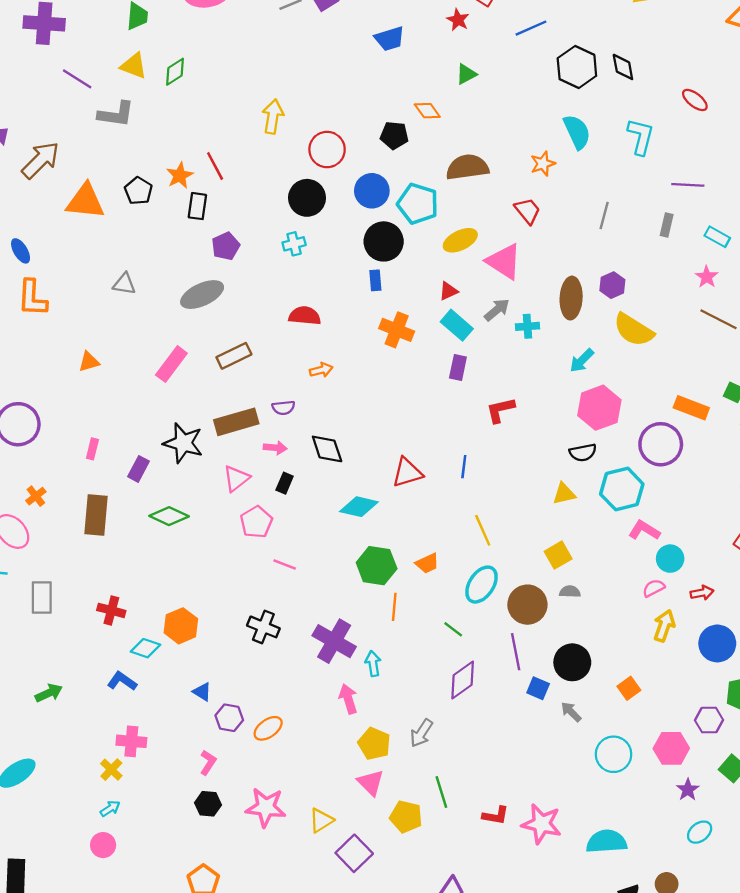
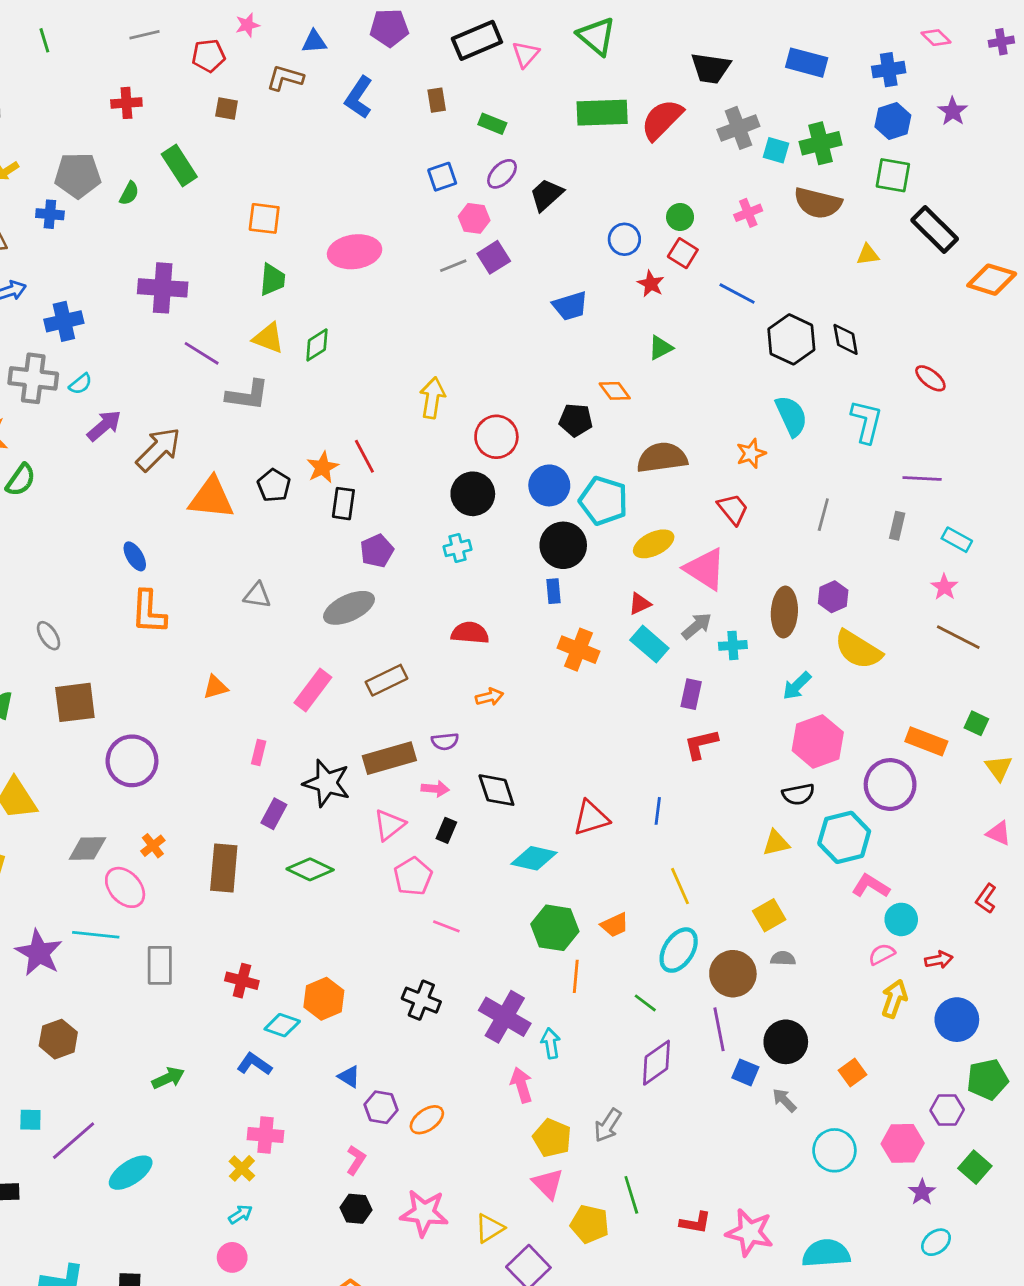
blue line: (531, 28) -> (737, 293), turned 52
purple rectangle: (458, 368) -> (691, 694), moved
pink rectangle: (92, 449) -> (259, 753), moved

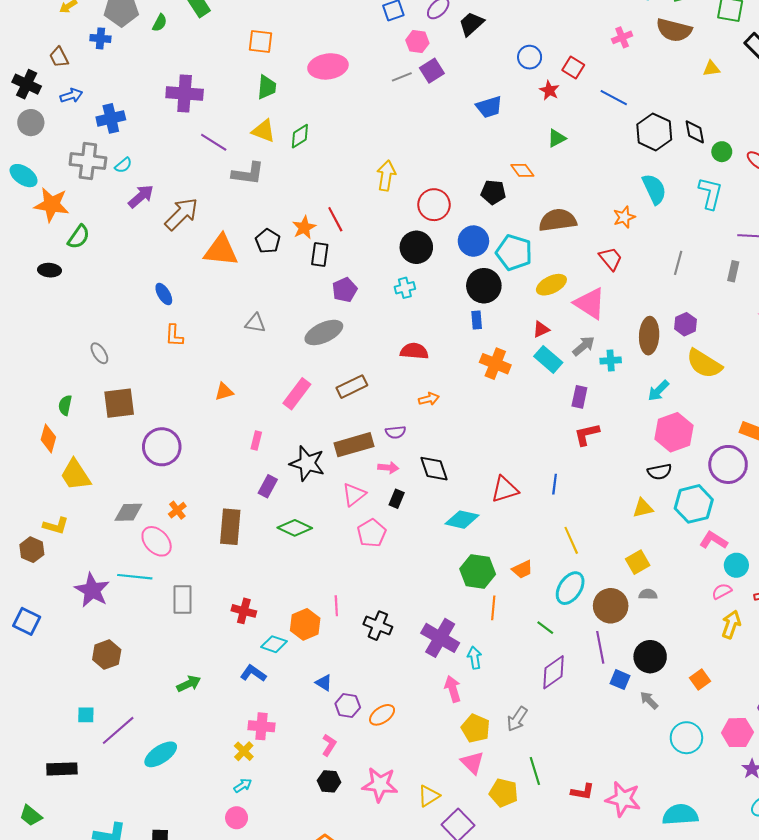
green circle: (680, 217) -> (722, 152), moved
orange L-shape: (149, 612) -> (174, 336), size x0.7
pink line: (446, 926) -> (336, 606), moved, turned 66

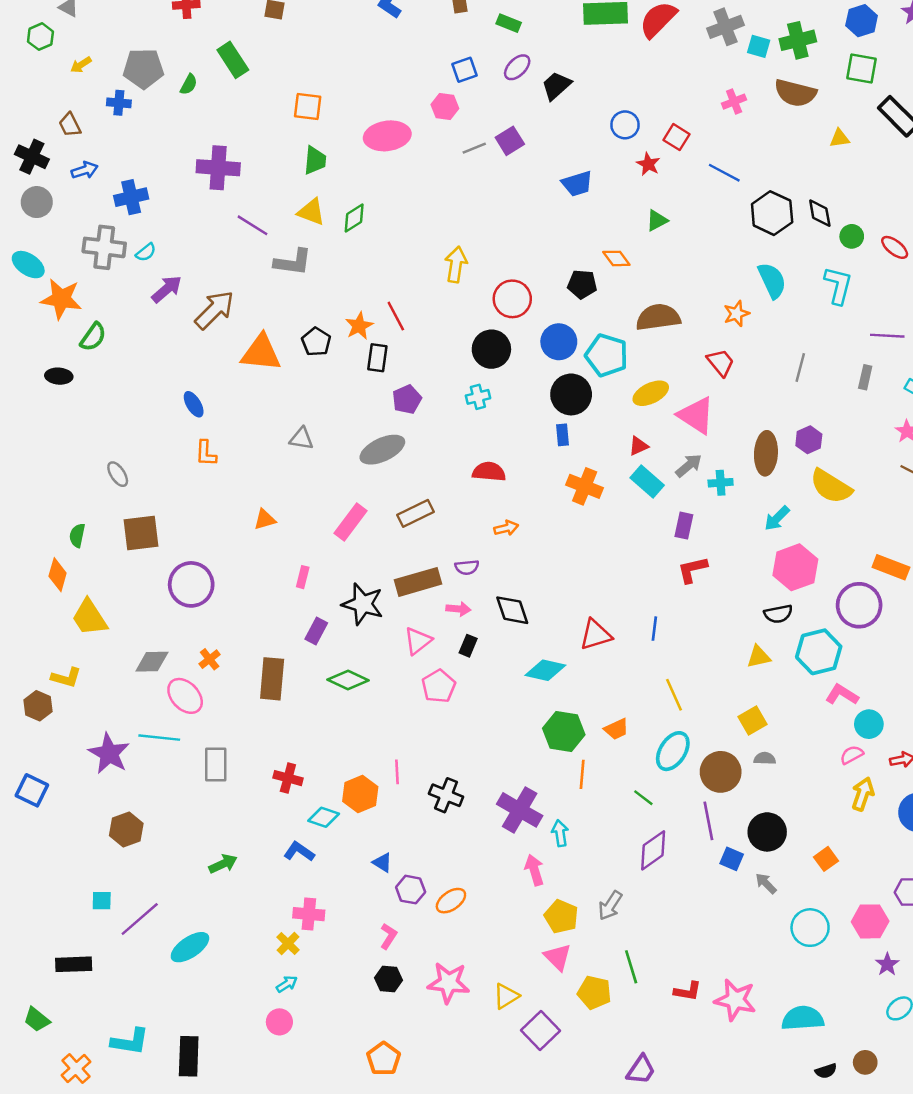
pink hexagon: (417, 42) -> (445, 106), moved

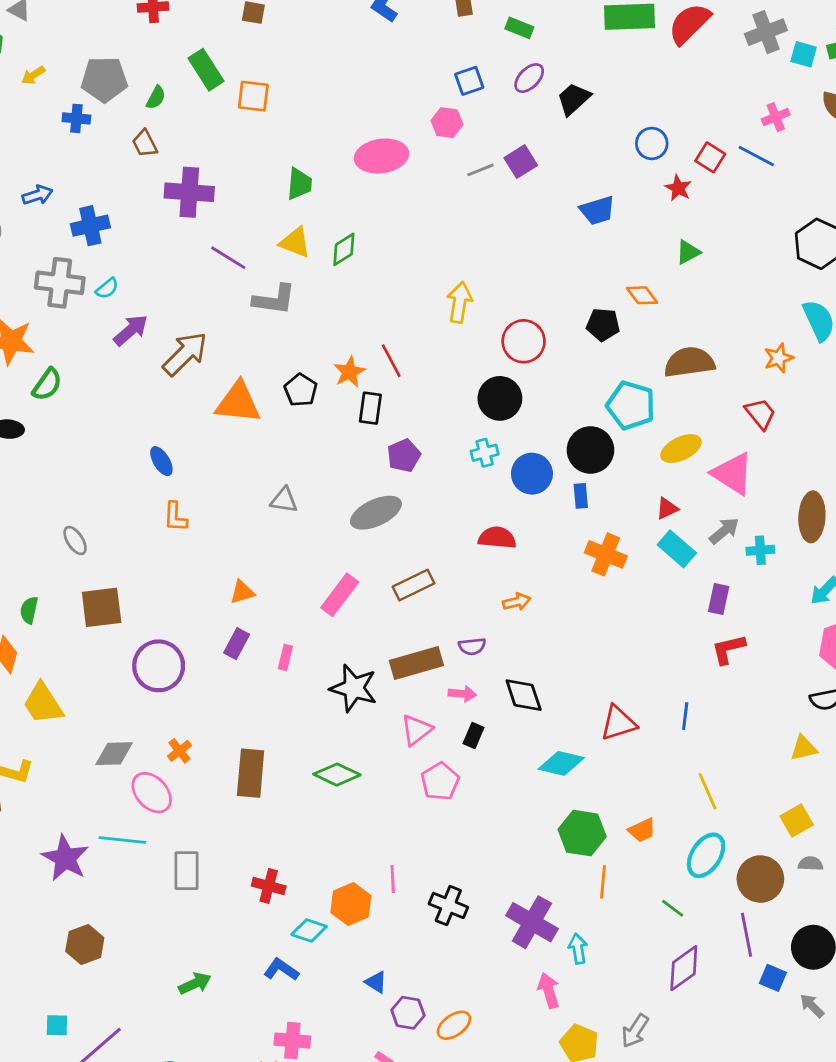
orange square: (308, 106) -> (253, 96), moved
brown trapezoid: (70, 125) -> (145, 143), moved
blue line: (724, 173) -> (756, 156), moved
blue circle: (559, 342) -> (532, 474), moved
purple rectangle: (316, 631) -> (237, 644), moved

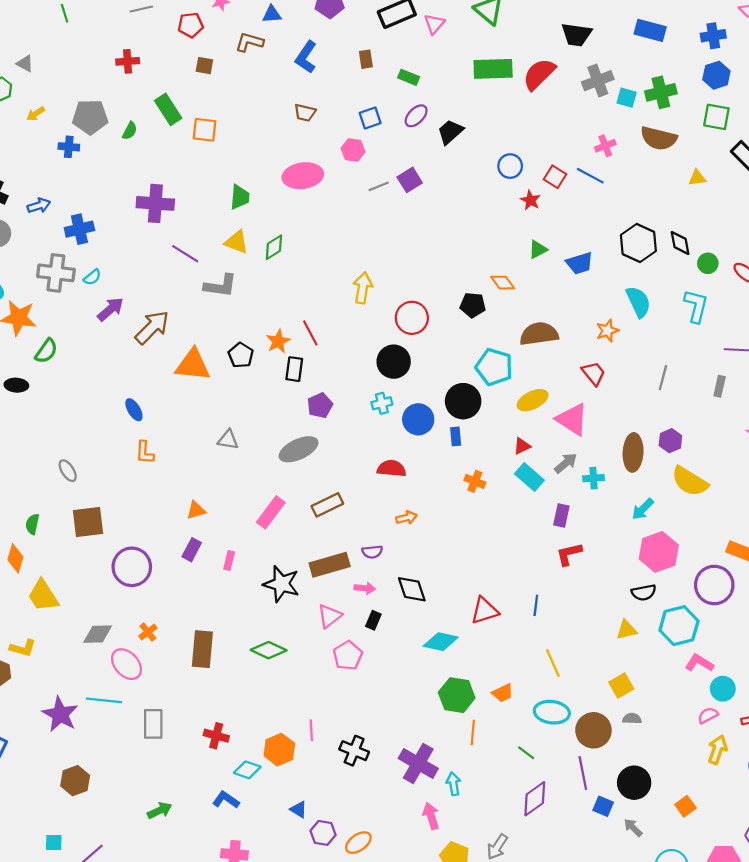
brown trapezoid: (145, 143) -> (305, 113), moved, turned -50
blue trapezoid: (597, 210) -> (580, 263), moved
orange cross: (606, 554) -> (475, 481), size x0.7
cyan ellipse: (706, 855) -> (552, 712), turned 64

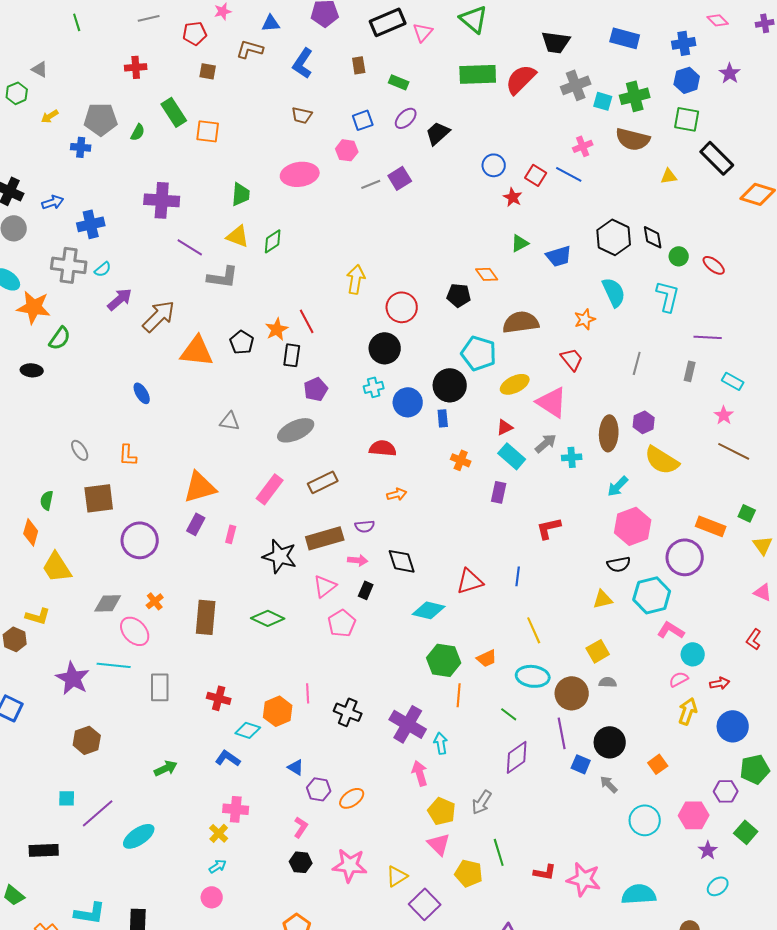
orange L-shape: (145, 452) -> (128, 455), moved
orange triangle: (196, 510) -> (200, 487), size x1.8
purple rectangle: (561, 516) -> (499, 492), moved

